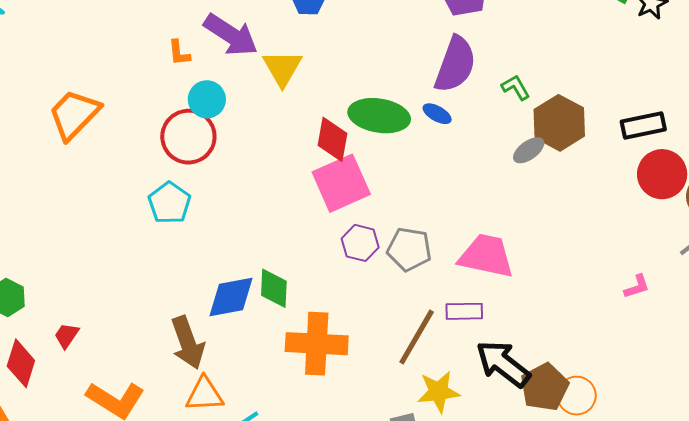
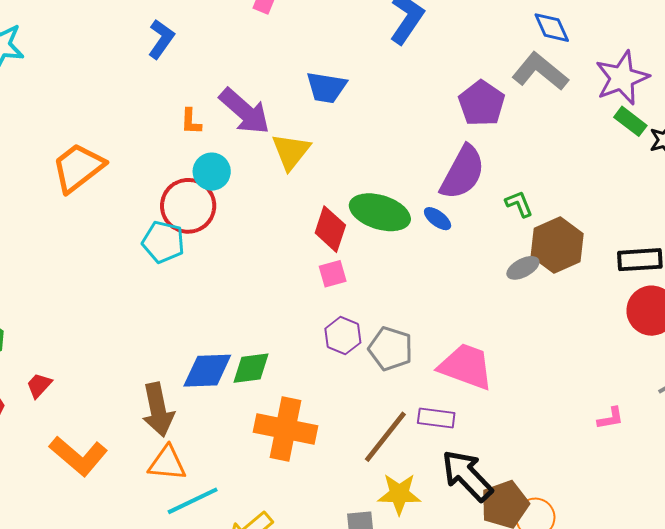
pink square: (341, 183) -> (333, 274), size x0.5
cyan pentagon: (169, 203) -> (163, 242), moved, turned -30
green diamond: (274, 288) -> (251, 368), turned 72

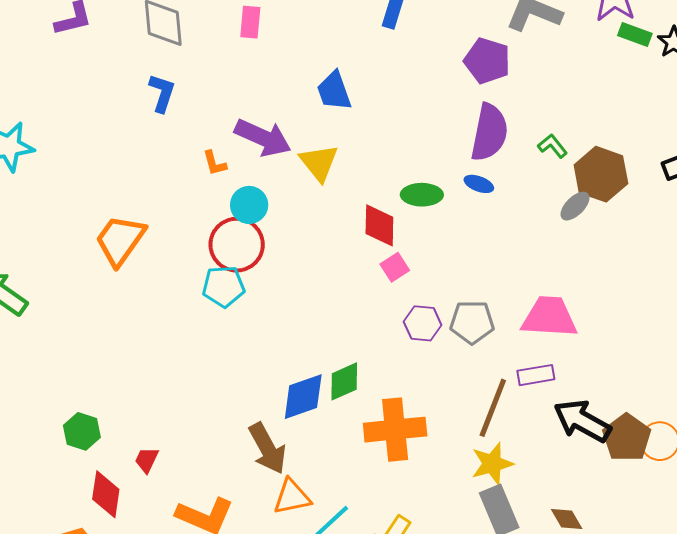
blue trapezoid: (326, 87) -> (334, 91), turned 78
green ellipse: (380, 212) -> (422, 195), size x0.7
yellow star: (399, 494) -> (492, 464), moved

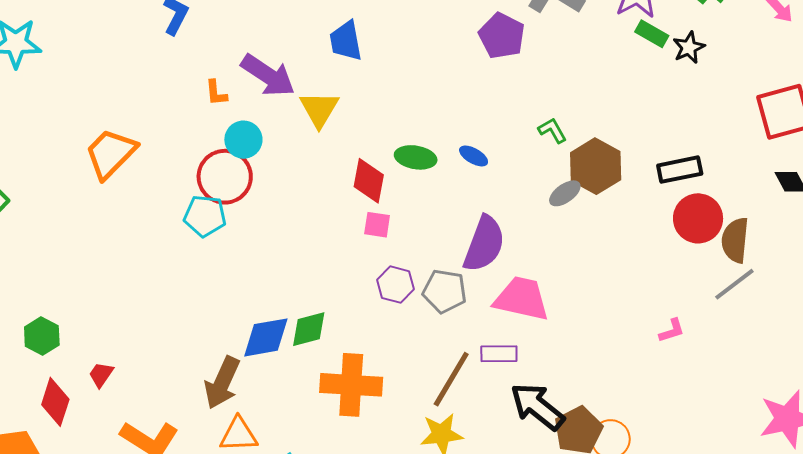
purple semicircle: (489, 132) -> (484, 244), moved
pink square: (395, 267) -> (377, 225), turned 32
brown arrow: (267, 448) -> (222, 383), turned 44

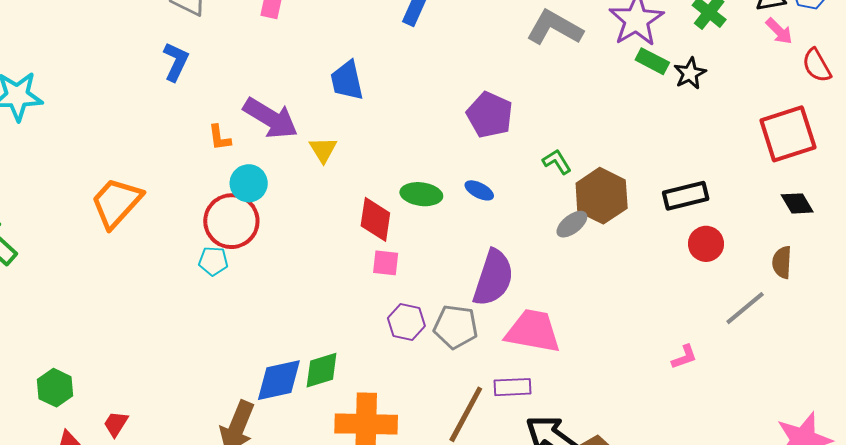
purple pentagon: (502, 36) -> (490, 115), moved
yellow triangle: (319, 109) -> (323, 150), size x0.7
cyan pentagon: (205, 216) -> (213, 261), size x0.7
red circle: (698, 218) -> (706, 244), size x0.7
brown semicircle: (735, 240) -> (782, 262), moved, size x0.7

